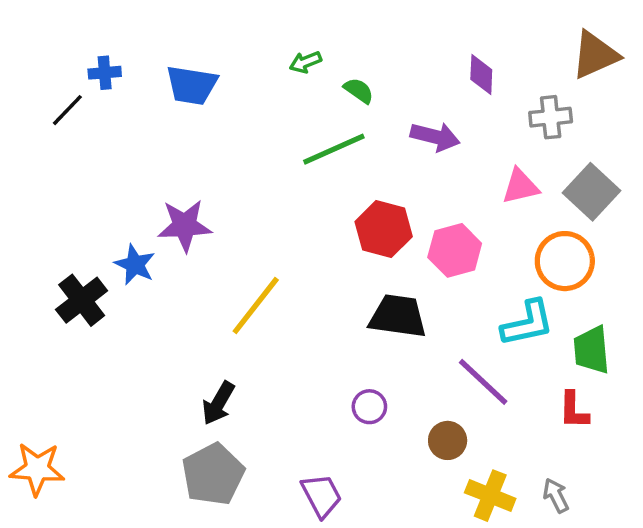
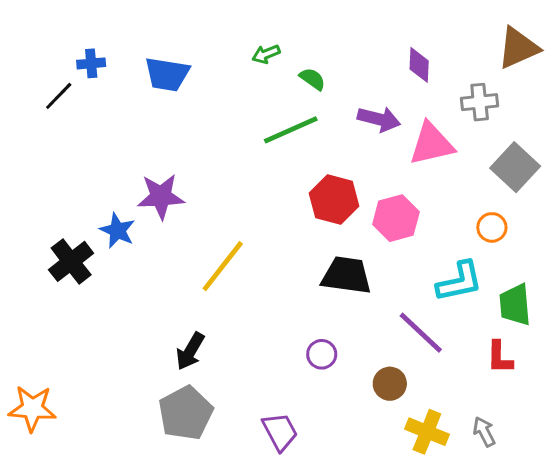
pink triangle: (520, 186) -> (432, 144), moved, size x1.4
orange circle: (565, 261) -> (492, 227), size x0.6

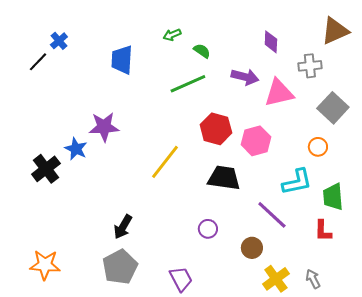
blue cross: (91, 63) -> (59, 41), turned -36
blue trapezoid: (167, 74) -> (122, 60), moved, turned 84
yellow line: (223, 266) -> (165, 162), moved
orange star: (32, 408) -> (45, 265), moved
yellow cross: (427, 432) -> (276, 279), turned 32

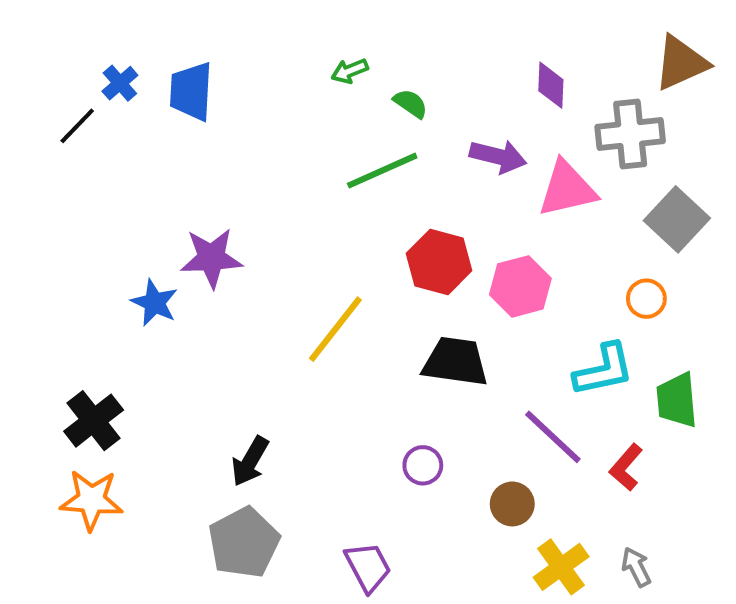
blue trapezoid: (122, 60) -> (191, 91), moved
gray cross: (310, 66) -> (630, 134), size x1.4
black cross: (46, 169) -> (94, 421), moved
red L-shape: (323, 231) -> (626, 467), moved, turned 40
orange star: (45, 265) -> (91, 500), moved

